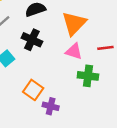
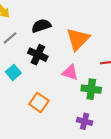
pink triangle: (74, 51) -> (70, 72), moved
purple cross: (51, 106) -> (85, 121), moved

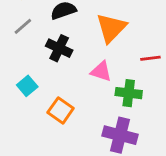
cyan square: (13, 72) -> (27, 86), moved
purple cross: (85, 121) -> (120, 135), size x1.6

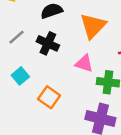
gray line: (23, 26) -> (17, 37), moved

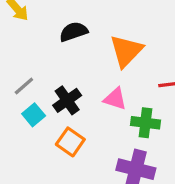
gray line: (17, 37) -> (24, 86), moved
black cross: (48, 43) -> (67, 100), moved, turned 30

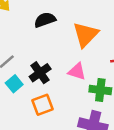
orange square: (70, 142) -> (42, 105), turned 35

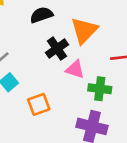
black cross: (40, 73) -> (57, 49), moved

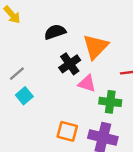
orange square: (39, 104) -> (67, 131), moved, turned 35

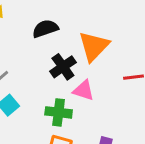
green cross: (110, 102) -> (59, 112), moved

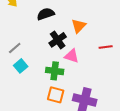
orange triangle: (94, 46) -> (79, 26), size x0.7

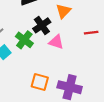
green cross: (55, 71) -> (24, 40), moved, turned 30

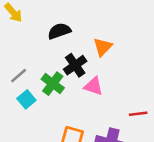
red line: (91, 33) -> (138, 114), moved

